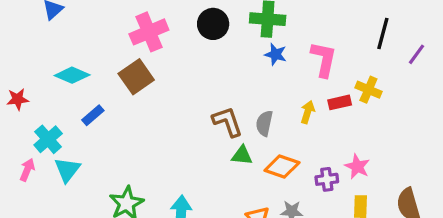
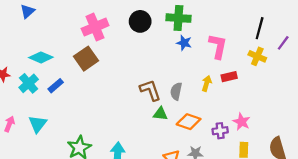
yellow cross: (368, 90) -> (257, 56), moved
cyan cross: (48, 139) -> (29, 83), moved

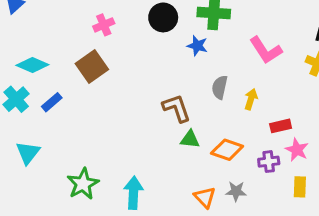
pink cross: (95, 27) -> (104, 25), size x0.6
blue star: (184, 43) -> (197, 46), moved
pink L-shape: (218, 46) -> (266, 50), turned 135
red rectangle: (229, 77) -> (281, 126), moved
gray semicircle: (176, 91) -> (220, 87), moved

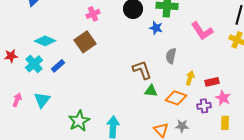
yellow arrow: (251, 99) -> (190, 78), moved

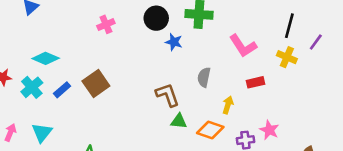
blue star: (156, 28) -> (174, 42), moved
brown square: (85, 42) -> (96, 84), moved
red rectangle: (212, 82) -> (256, 82), moved

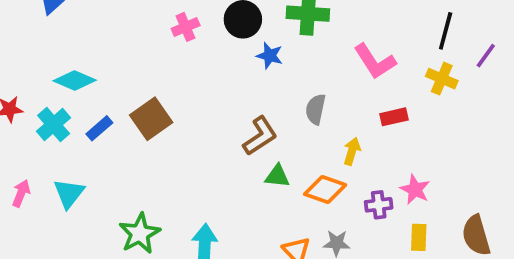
pink cross: (106, 24) -> (186, 27), moved
brown L-shape: (168, 95) -> (260, 136), turned 76

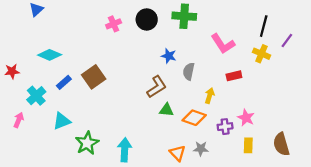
blue star: (270, 56) -> (169, 56), moved
cyan cross: (54, 124) -> (36, 96), moved
cyan triangle: (69, 193) -> (62, 121), moved, turned 30

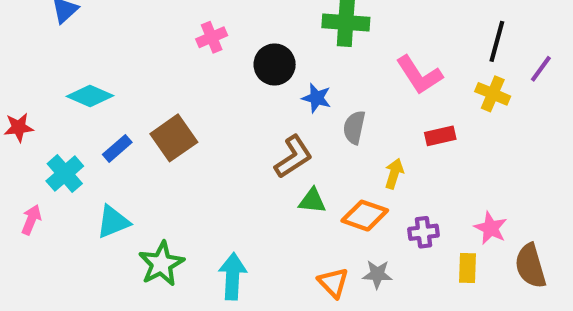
black circle: (147, 19) -> (275, 64), moved
pink star: (246, 118) -> (491, 228), moved

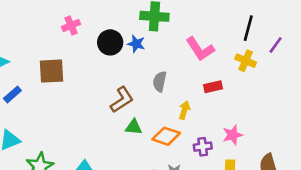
blue star: (316, 98) -> (136, 44), moved
brown square: (174, 138) -> (52, 71), moved, turned 32
pink star: (491, 228) -> (233, 135), moved, turned 30

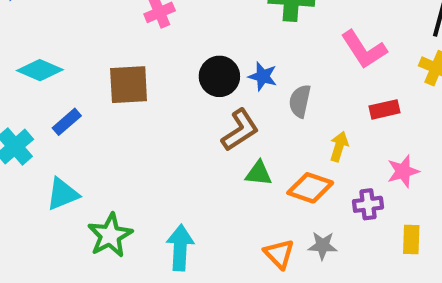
black circle: (110, 42) -> (219, 76), moved
blue star: (136, 44) -> (263, 76), moved
pink star: (233, 135) -> (403, 171), moved

